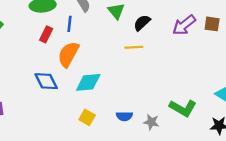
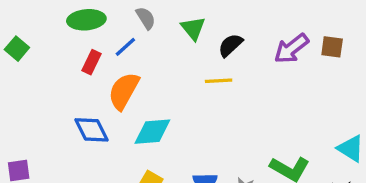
blue line: (70, 24) -> (125, 47), turned 42

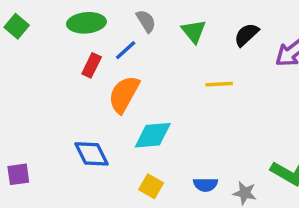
black semicircle: (230, 45) -> (246, 35), moved
green square: (17, 49) -> (17, 26), moved
blue diamond: (91, 130) -> (92, 154), moved

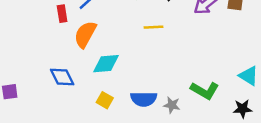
red rectangle: (92, 65) -> (62, 14), turned -35
blue semicircle: (206, 185) -> (144, 99), size x1.5

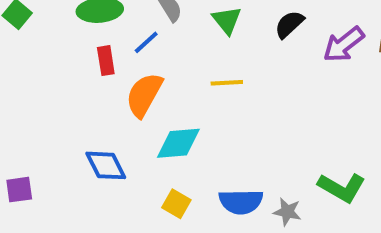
yellow line: (154, 27) -> (227, 83), moved

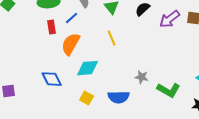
yellow line: (227, 83) -> (112, 38), turned 70
gray star: (287, 212) -> (142, 77), moved

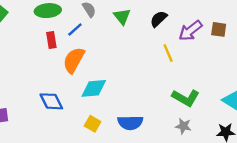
yellow line: (112, 38) -> (168, 53), moved
gray star: (142, 77) -> (183, 126), moved
green L-shape: (169, 90) -> (186, 98), moved

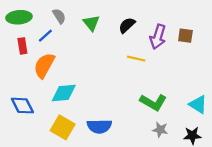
purple arrow: (190, 31) -> (158, 37), turned -35
yellow line: (168, 53) -> (136, 59), turned -54
yellow square: (93, 124) -> (63, 127), size x1.5
gray star: (183, 126) -> (160, 130), moved

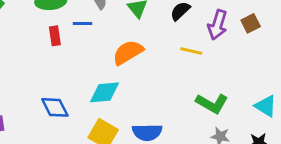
blue line: (45, 36) -> (82, 23), turned 42
brown square: (185, 36) -> (251, 23), turned -35
orange semicircle: (44, 65) -> (128, 52), moved, turned 30

